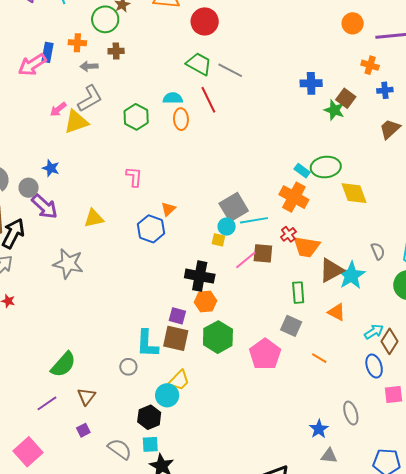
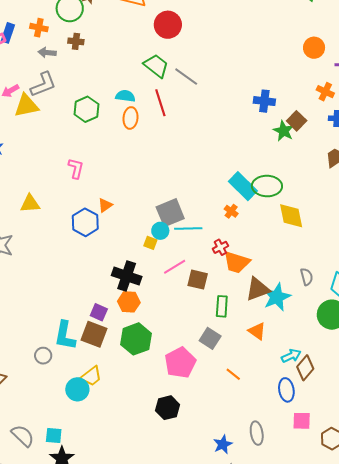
cyan rectangle: (302, 171) -> (243, 186), size x1.8
orange cross: (294, 197) -> (231, 211), size x0.5
brown square: (263, 253) -> (198, 280), moved
black hexagon: (149, 417) -> (168, 408), moved

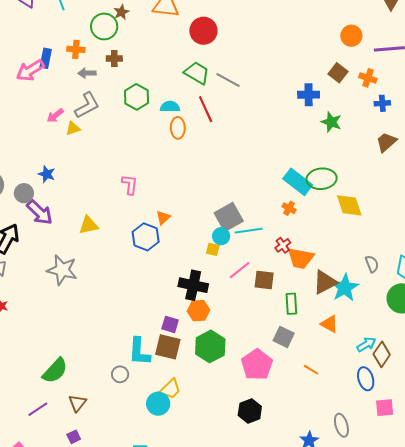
yellow triangle: (26, 106) -> (73, 128), size x0.6
green hexagon: (86, 109) -> (136, 97), moved
brown square: (297, 121) -> (338, 73), moved

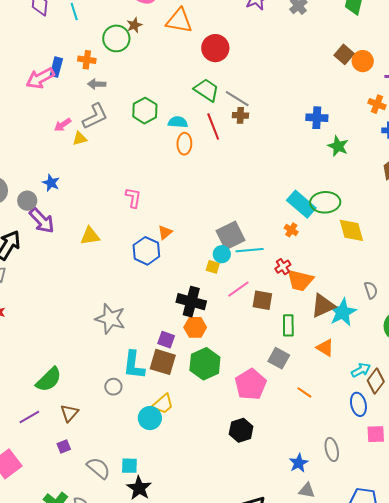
brown cross: (114, 58) -> (240, 115), moved
brown square: (338, 73) -> (344, 54), moved
gray star: (62, 270) -> (110, 319), moved

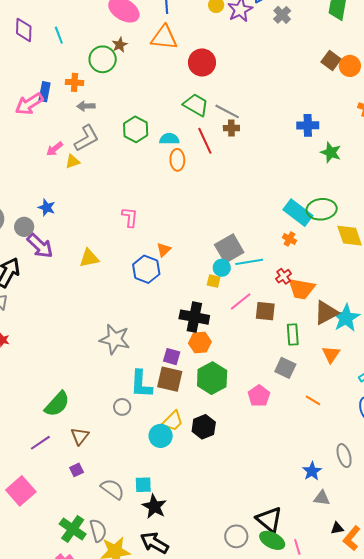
orange triangle: (325, 348) -> (331, 354), turned 36
pink pentagon: (251, 384) -> (259, 396), size x0.7
black hexagon: (241, 430) -> (204, 427), moved

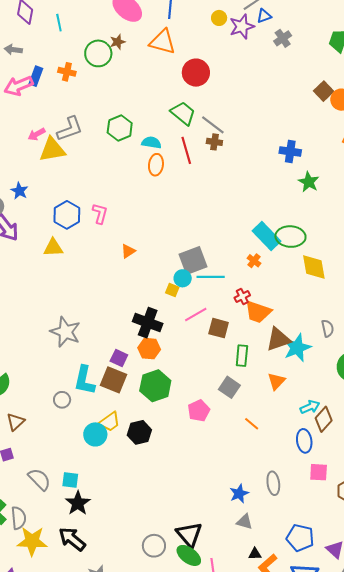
gray arrow: (86, 106) -> (13, 50), moved
yellow triangle: (73, 161) -> (52, 150), size x1.8
blue hexagon: (146, 269) -> (67, 215), moved

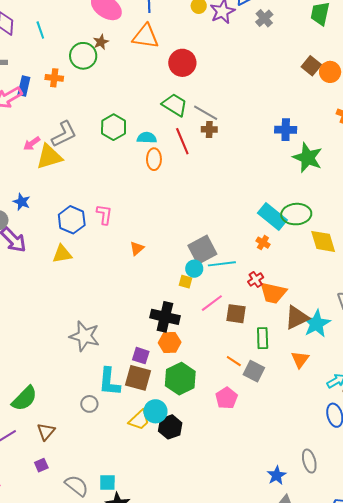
green star: (309, 182) -> (308, 158), size x1.4
orange line: (252, 424) -> (234, 361), moved
cyan circle: (95, 434) -> (155, 411), moved

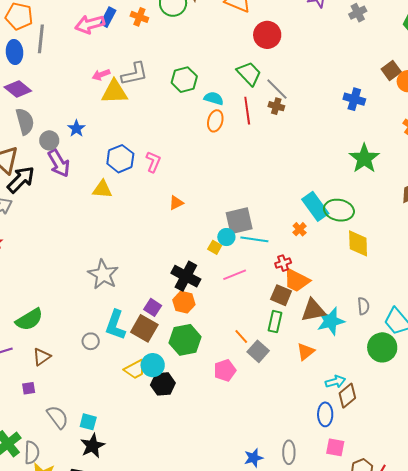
blue cross: (286, 130) -> (354, 99), moved
brown square: (236, 314) -> (281, 295), moved

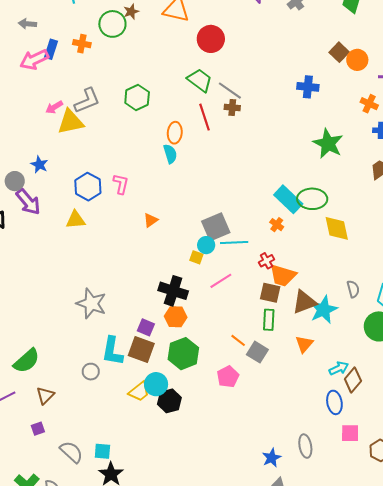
cyan semicircle: (214, 98) -> (170, 154), moved, turned 66

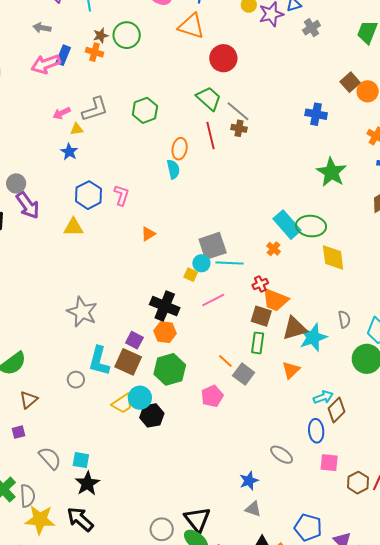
brown star: (131, 12) -> (101, 35), moved
yellow triangle: (71, 122) -> (77, 129), size x0.5
blue star: (39, 165) -> (69, 152), moved
gray ellipse: (305, 446) -> (282, 455), moved, turned -50

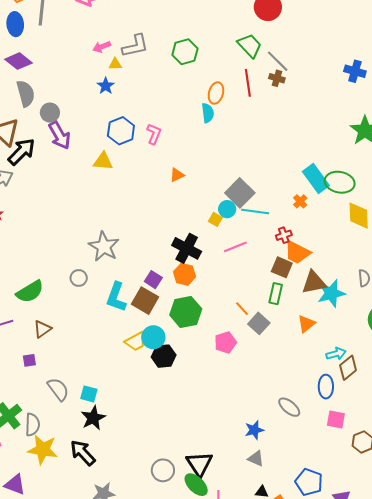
gray square: (213, 246) -> (240, 193), turned -32
gray circle: (76, 380) -> (79, 278), moved

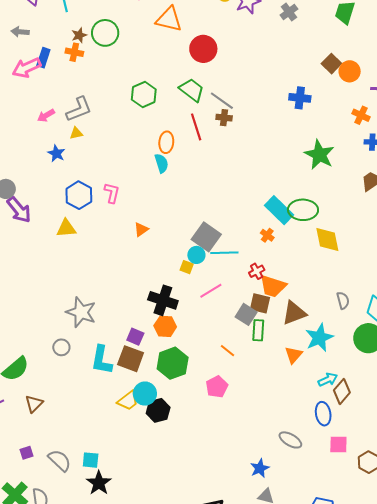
green hexagon: (185, 52) -> (144, 94), moved
yellow triangle: (115, 64) -> (76, 133), moved
cyan star: (331, 293) -> (319, 338), moved
gray square: (259, 323) -> (246, 314), moved
purple square: (29, 360) -> (27, 453), moved

